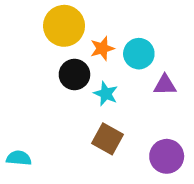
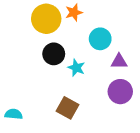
orange star: (102, 48) -> (74, 12), moved
brown square: (108, 139) -> (68, 108), moved
purple circle: (167, 156) -> (120, 92), moved

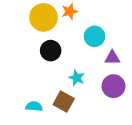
cyan star: (76, 68) -> (77, 78), moved
cyan semicircle: (14, 114) -> (34, 106), moved

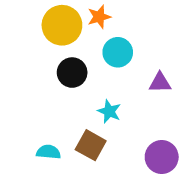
cyan circle: (95, 36) -> (118, 52), moved
purple circle: (113, 86) -> (162, 157), moved

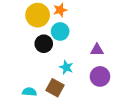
cyan circle: (118, 52) -> (60, 31), moved
purple circle: (162, 157) -> (100, 76), moved

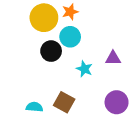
cyan star: (66, 67) -> (84, 69), moved
purple circle: (100, 76) -> (117, 102), moved

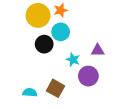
purple circle: (117, 102) -> (88, 76), moved

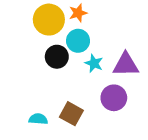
purple triangle: (98, 50) -> (126, 65), size x1.5
cyan star: (73, 60) -> (94, 63), moved

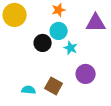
yellow circle: (49, 20) -> (15, 15), moved
purple triangle: (126, 65) -> (96, 23), moved

